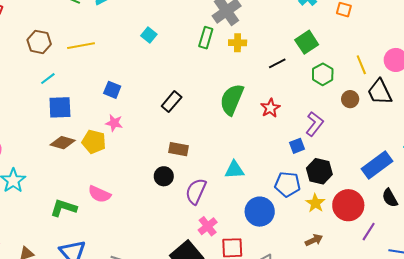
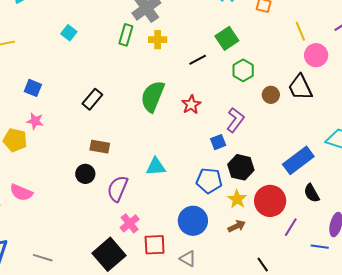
yellow line: (361, 65) -> (300, 31), moved
blue circle: (260, 212) -> (193, 221), moved
brown arrow: (314, 240) -> (237, 226), moved

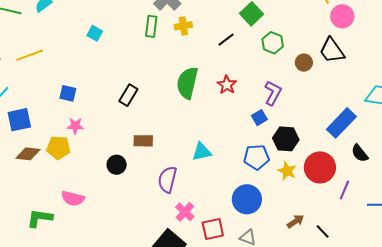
black circle: (85, 174) -> (117, 165), moved
brown arrow: (237, 226) -> (295, 221), moved

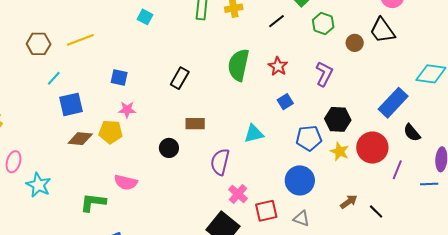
blue square: (259, 118) -> (285, 102), moved

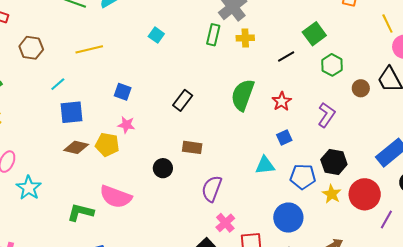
brown hexagon: (39, 44) -> (31, 48), moved
cyan triangle: (254, 134) -> (265, 165), moved
pink semicircle: (126, 182) -> (116, 197), size x1.4

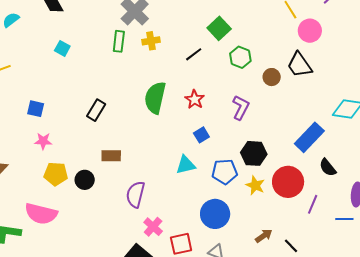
yellow pentagon: (107, 145) -> (56, 174), moved

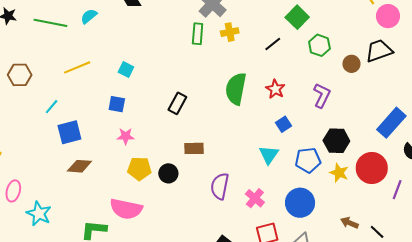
cyan square: (62, 48) -> (126, 69), moved
black trapezoid: (299, 65) -> (379, 51), turned 108
cyan triangle: (186, 165) -> (269, 155), turned -40
pink cross: (153, 227) -> (255, 198), moved
brown arrow: (264, 236) -> (349, 223), turned -120

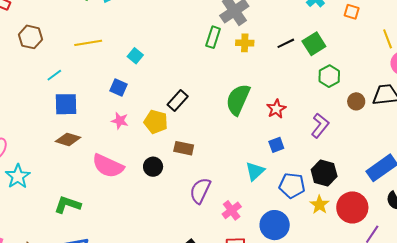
black line: (273, 44) -> (286, 43), moved
yellow pentagon: (139, 169) -> (156, 122), moved
pink semicircle: (126, 209) -> (108, 166), moved

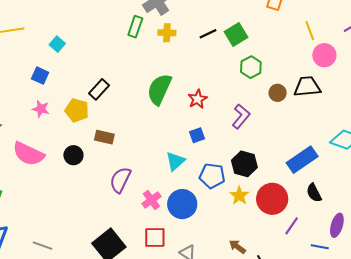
blue circle: (275, 225) -> (182, 204), moved

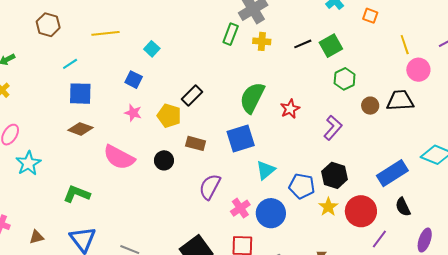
blue square: (197, 135) -> (241, 138), moved, size x1.8

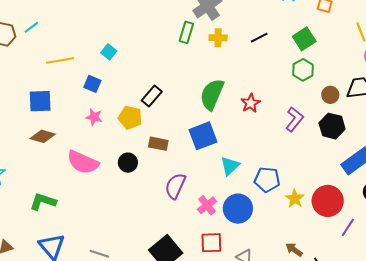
yellow line: (105, 33) -> (60, 60), moved
green square: (331, 46) -> (304, 39), moved
cyan line: (70, 64) -> (31, 27), moved
black hexagon: (335, 175) -> (332, 126), moved

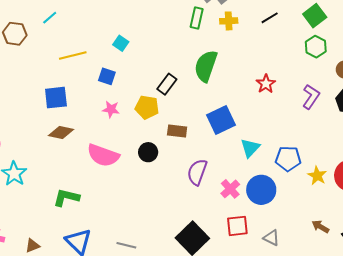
cyan line: (31, 27) -> (50, 18), moved
green semicircle: (212, 94) -> (206, 66), moved

